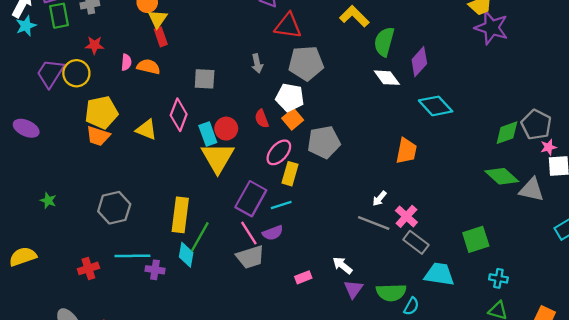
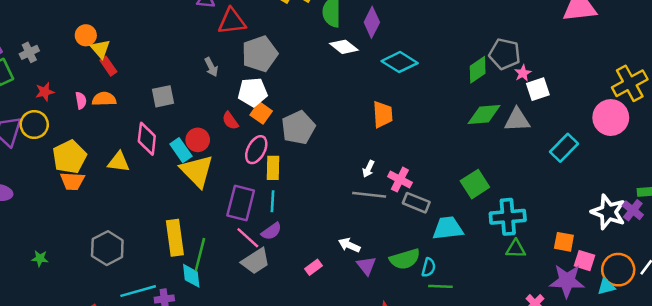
green diamond: (502, 176) -> (484, 114), turned -32
cyan line: (281, 205) -> (273, 201), turned -54
cyan cross: (498, 278) -> (508, 217), size x1.8

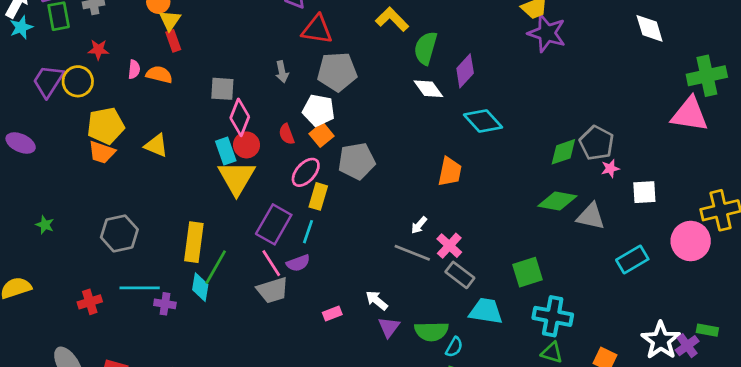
white square: (538, 89) -> (644, 192), moved
pink diamond: (147, 139) -> (240, 117), moved

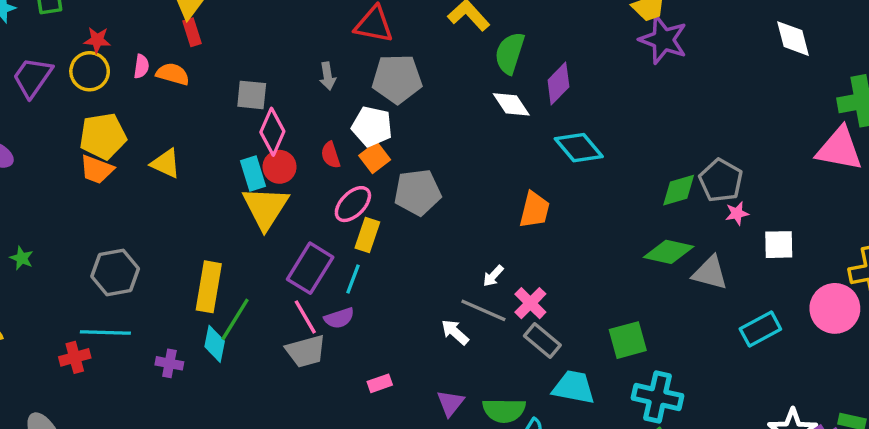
yellow circle: (78, 81) -> (90, 71), moved
cyan line: (140, 288) -> (105, 333), moved
white arrow: (377, 300) -> (455, 332), moved

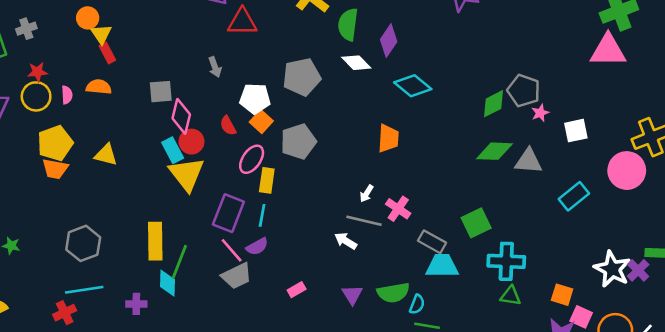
pink semicircle: (141, 66) -> (67, 95), moved
gray pentagon: (397, 79) -> (302, 77), moved
gray rectangle: (542, 340) -> (432, 242), moved

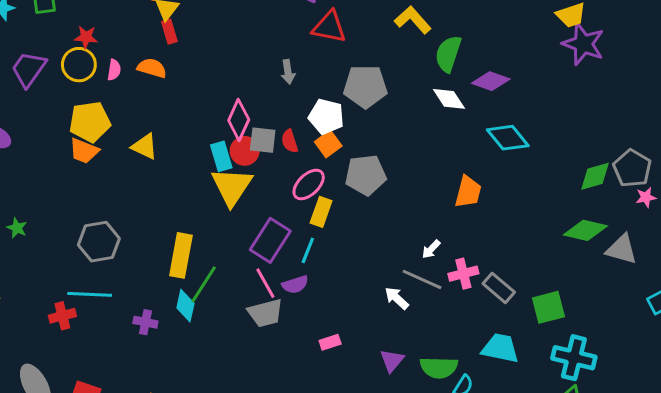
purple diamond: (389, 41) -> (491, 81), turned 64
gray pentagon: (302, 77) -> (365, 86), moved
gray square: (161, 92) -> (263, 140), moved
pink cross: (398, 209) -> (463, 274), turned 30
gray rectangle: (432, 242) -> (499, 288), moved

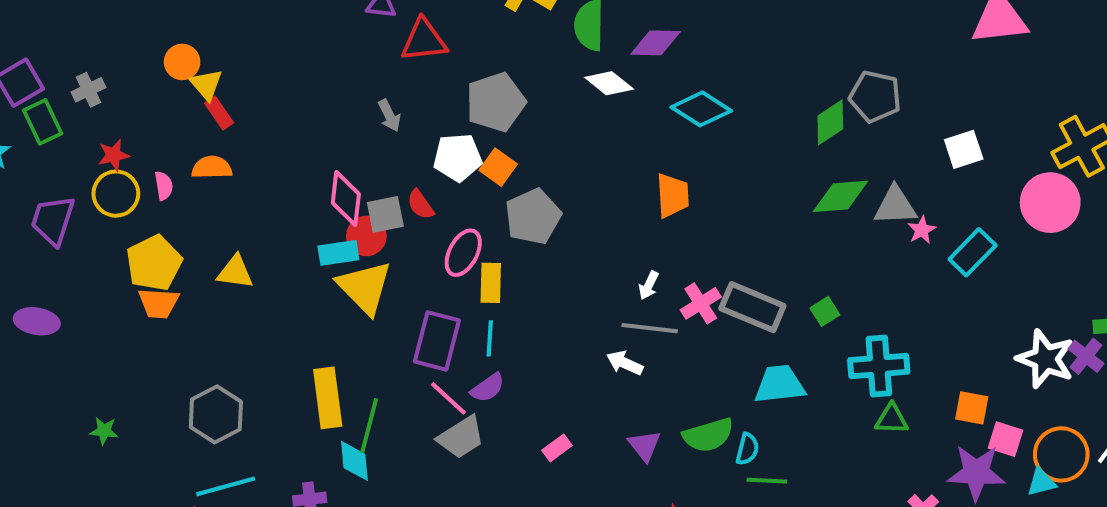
orange square: (328, 144) -> (498, 167), moved
cyan rectangle: (221, 156) -> (338, 253), turned -64
pink star: (646, 197) -> (922, 230), moved
gray rectangle: (499, 288) -> (752, 307), size x1.4
green square: (548, 307) -> (825, 311), size x0.6

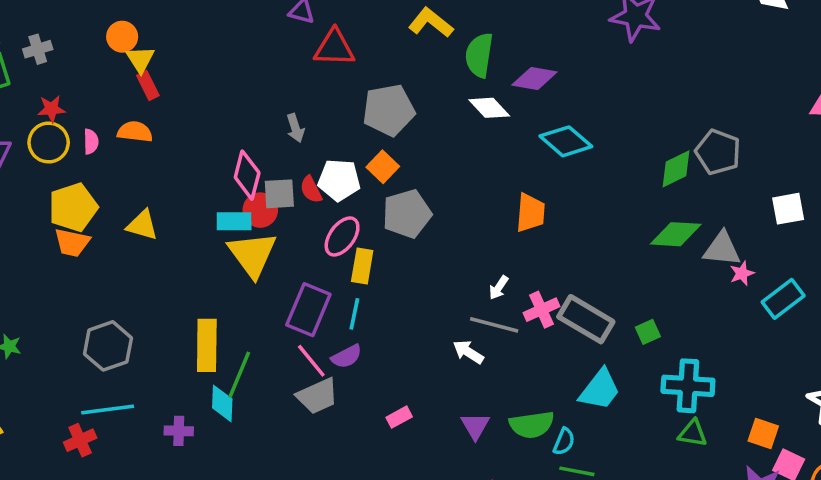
gray arrow: (389, 116) -> (295, 128), moved
white pentagon: (458, 157) -> (339, 180), moved
cyan trapezoid: (780, 384) -> (600, 390), turned 126

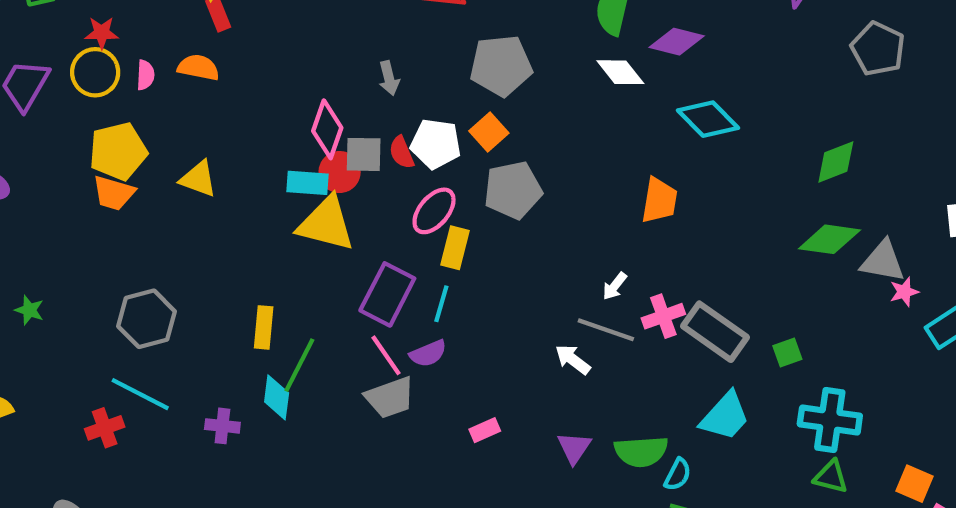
gray pentagon: (718, 152) -> (878, 49), moved
yellow triangle: (252, 254) -> (326, 224), turned -44
yellow rectangle: (207, 345) -> (264, 327), size x0.7
cyan line: (108, 410) -> (140, 394), turned 30

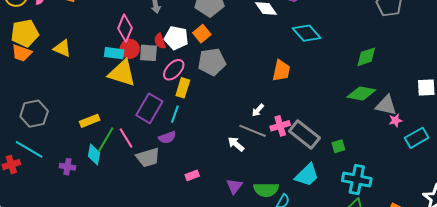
gray square: (364, 154) -> (148, 53), moved
yellow rectangle: (264, 327) -> (90, 121), turned 60
pink line: (386, 355) -> (126, 138), moved

